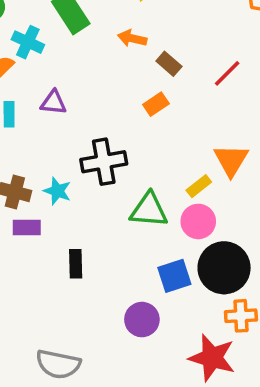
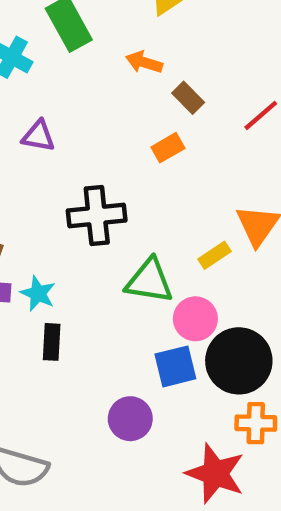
cyan star: (57, 191) -> (38, 293), moved
pink circle: (198, 221) -> (195, 319), moved

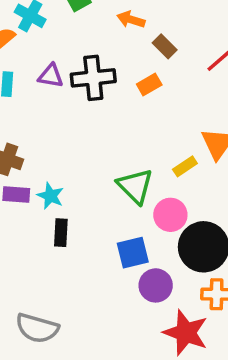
black cross: (97, 216) -> (93, 78), moved
green triangle: (149, 281) -> (135, 186), turned 36
blue square: (175, 366) -> (133, 253), moved
purple circle: (130, 419) -> (156, 285), moved

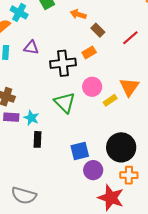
black cross: (93, 78) -> (63, 63), moved
green triangle: (135, 186) -> (65, 103), moved
pink circle: (170, 215) -> (92, 87), moved

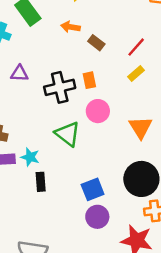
orange rectangle: (89, 52) -> (89, 80), moved, turned -64
orange triangle: (129, 87) -> (141, 127), moved
yellow rectangle: (110, 100) -> (136, 74), moved
purple circle: (93, 170) -> (97, 217), moved

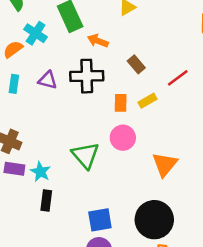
orange arrow: (70, 27) -> (98, 41), moved
yellow rectangle: (136, 74) -> (147, 101), moved
black cross: (60, 87) -> (87, 76), moved

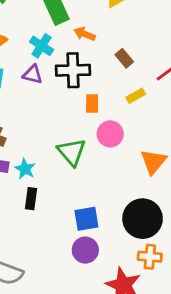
cyan cross: (36, 33) -> (42, 46), moved
orange rectangle: (121, 103) -> (92, 104), moved

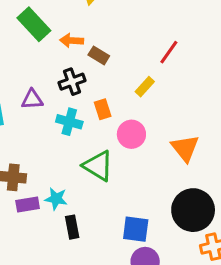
cyan cross: (42, 46) -> (69, 122), moved
brown rectangle: (124, 58) -> (99, 55), moved
black cross: (73, 70) -> (72, 82), size x0.7
blue square: (86, 219) -> (136, 229), turned 35

